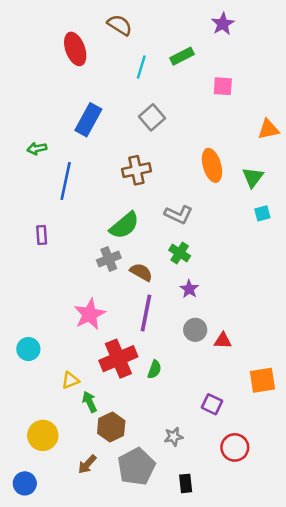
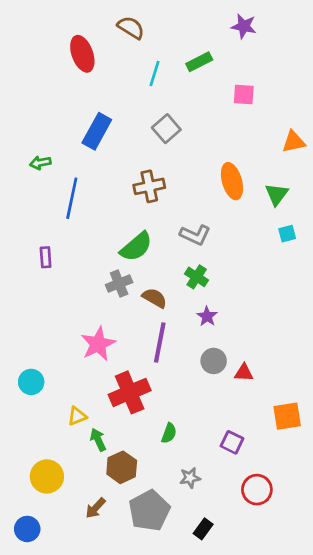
purple star: (223, 24) -> (244, 26), turned -30
green semicircle: (154, 369) -> (169, 433), moved
black rectangle: (186, 483) -> (203, 529), turned 42

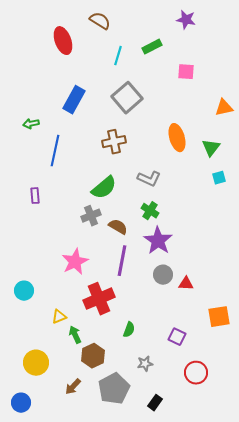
gray square: (166, 129) -> (127, 98), size x1.4
purple star: (207, 316) -> (158, 241), size x1.8

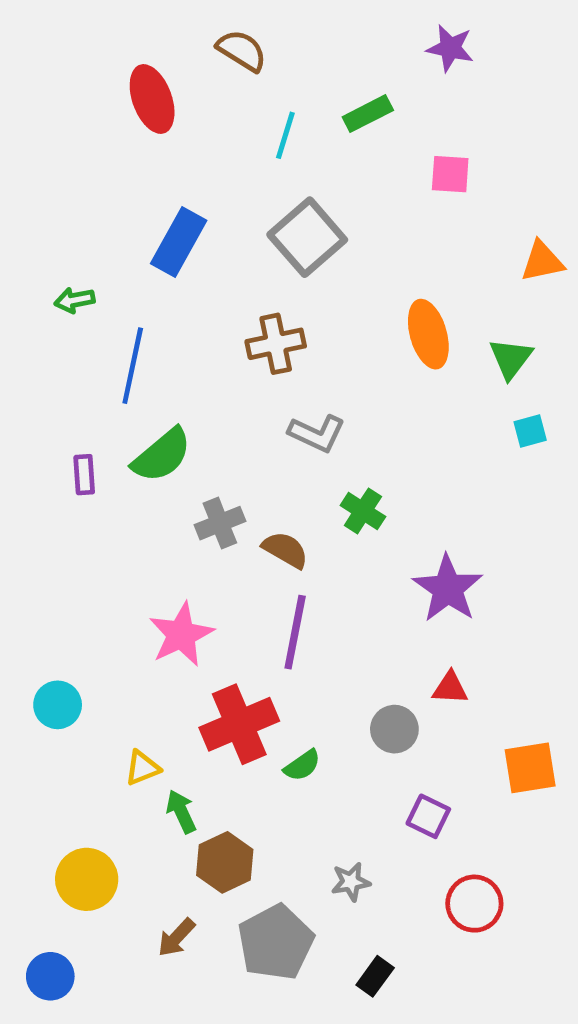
gray L-shape: (149, 179) -> (317, 433), moved
green semicircle: (104, 188) -> (162, 455), moved
purple star: (158, 241) -> (448, 589), moved
gray circle: (163, 275) -> (394, 729), moved
green semicircle: (129, 330) -> (302, 765), moved, turned 35

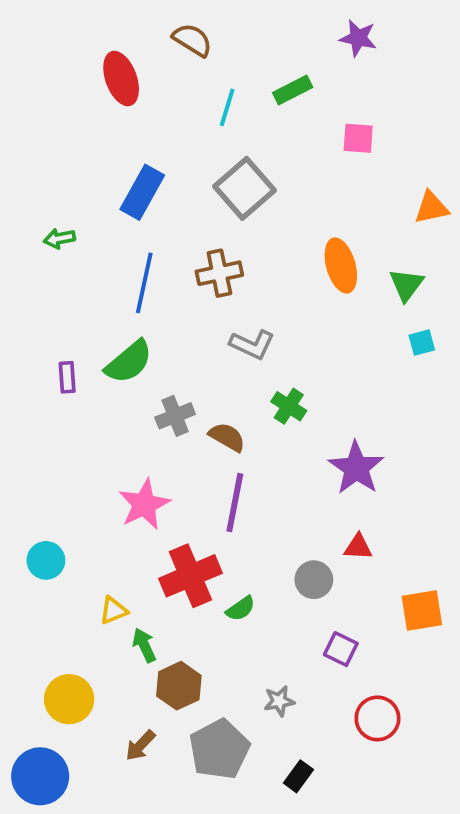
blue line: (133, 366) -> (144, 283), moved
blue circle: (50, 976) -> (40, 776), size x1.5

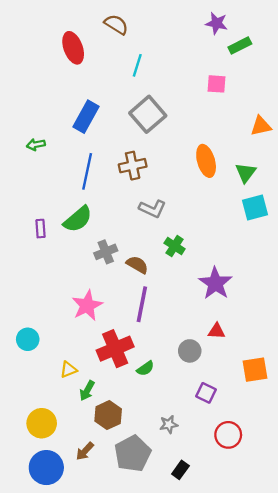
green rectangle: (293, 90) -> (240, 45), moved
cyan square: (422, 343) -> (255, 208), size x1.6
green arrow: (144, 645) -> (87, 391), turned -126
blue circle: (40, 776) -> (46, 468), moved

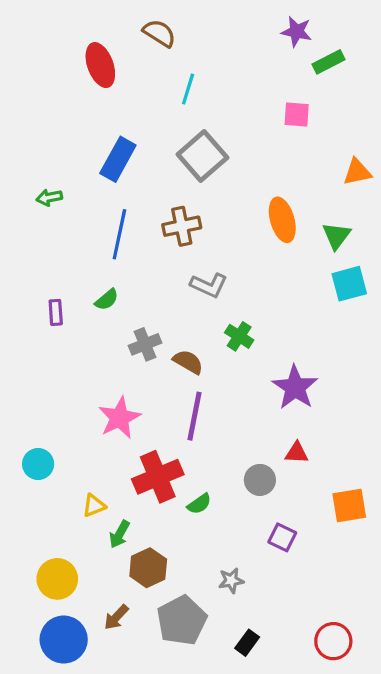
green semicircle: (78, 219) -> (107, 300), size x0.6
red circle: (228, 435) -> (333, 641), moved

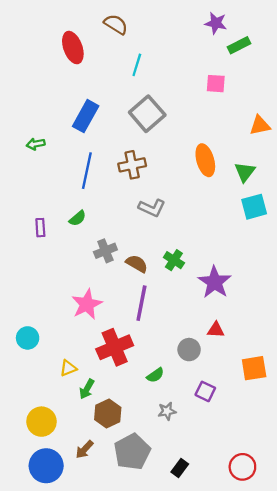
green cross: (239, 336) -> (174, 260), moved
green semicircle: (199, 504) -> (155, 375), moved
gray star: (231, 580) -> (167, 411), moved

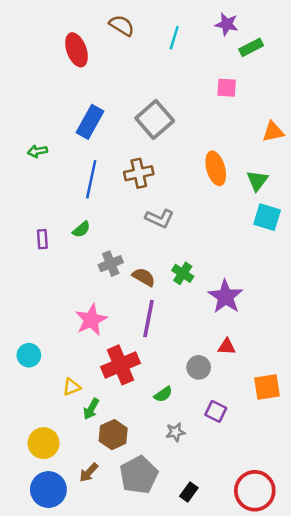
cyan line: (137, 65) -> (174, 38), moved
cyan square: (254, 207) -> (267, 217), turned 32
red circle: (242, 467) -> (255, 491), size x1.4

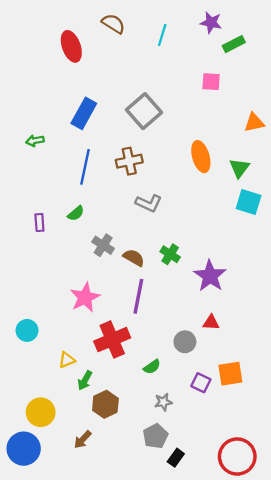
gray cross: (111, 264) -> (103, 245), turned -35
orange square: (267, 387) -> (230, 374), moved
gray pentagon: (139, 475) -> (155, 436), moved, size x0.7
blue circle: (48, 490) -> (24, 449), moved

